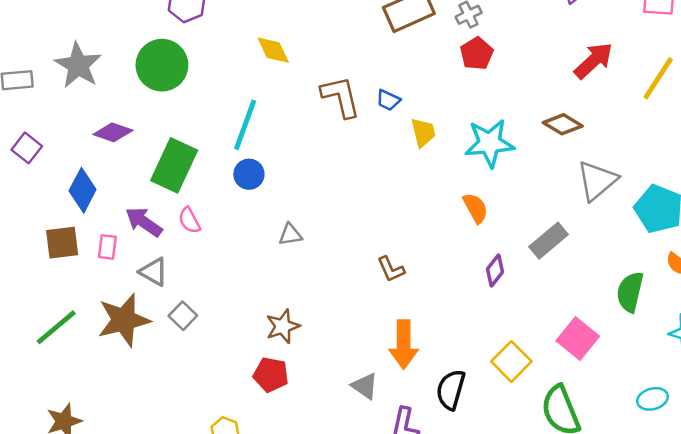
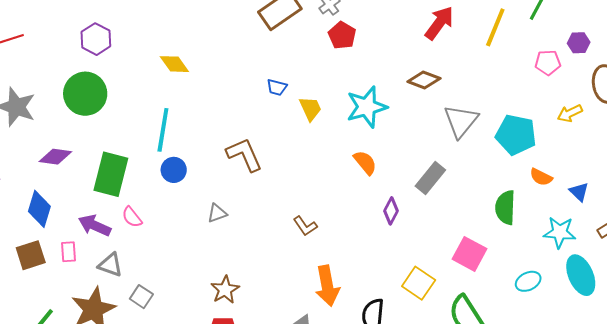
brown L-shape: (341, 97) -> (244, 155), moved
cyan ellipse: (653, 399) -> (528, 281), moved

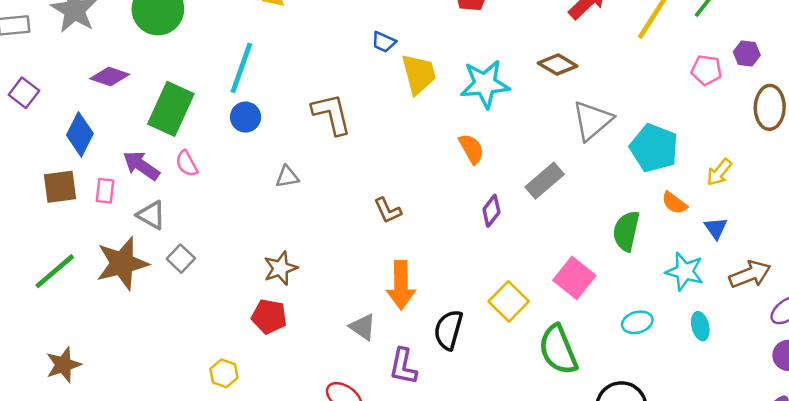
yellow trapezoid: (310, 109) -> (419, 74), size x1.4
yellow arrow: (570, 113) -> (719, 172), moved, turned -35
cyan ellipse: (581, 275) -> (700, 326), size x0.6

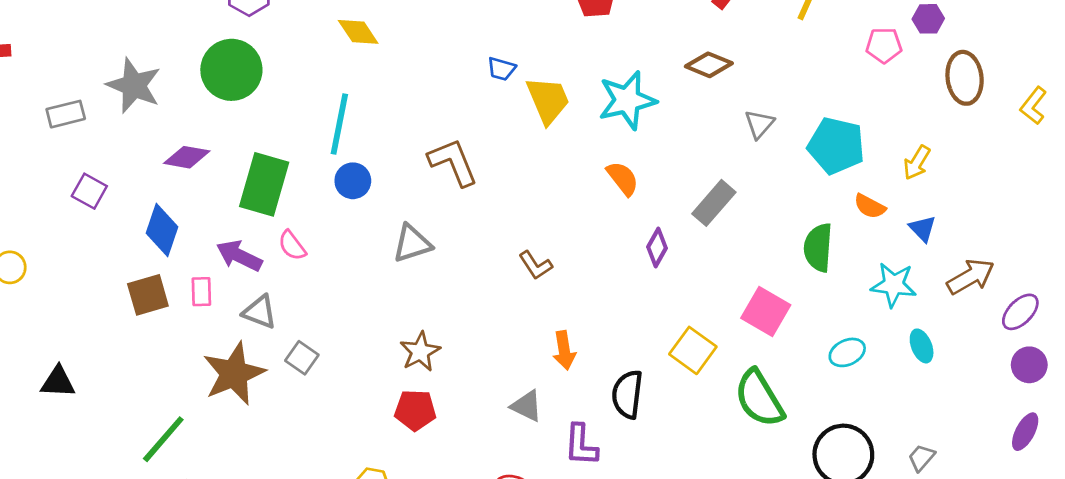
gray triangle: (592, 120) -> (759, 124), size x0.6
gray triangle: (287, 177) -> (412, 243), size x1.4
green line: (55, 271) -> (163, 439), moved
orange arrow: (401, 285) -> (564, 350), size x0.7

